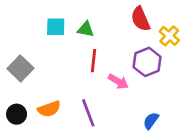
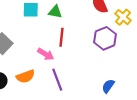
pink arrow: (118, 82) -> (46, 54), moved

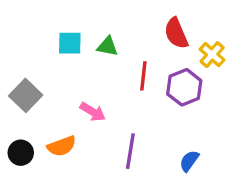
red line: (62, 37) -> (143, 76), moved
purple line: (57, 80) -> (130, 151), moved, turned 30

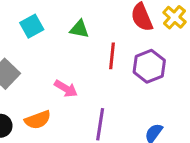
cyan square: (70, 43) -> (32, 26), moved, turned -30
yellow cross: (212, 55) -> (174, 17), moved

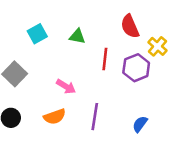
yellow cross: (174, 17) -> (157, 46), moved
orange semicircle: (38, 120) -> (55, 117), moved

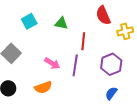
yellow cross: (157, 46) -> (125, 31), turned 35
purple hexagon: (136, 68) -> (111, 64), moved
purple line: (95, 117) -> (75, 65), moved

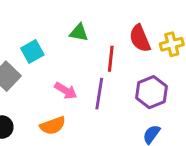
red semicircle: (103, 15) -> (140, 38), moved
cyan square: (29, 21) -> (32, 51), moved

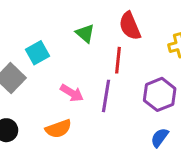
green triangle: (79, 33) -> (85, 33), turned 30
red semicircle: (140, 38) -> (130, 26), moved

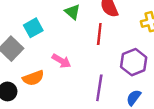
purple line: (106, 96) -> (99, 88), moved
orange semicircle: (58, 129) -> (33, 78), moved

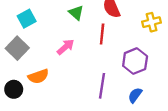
cyan square: (33, 28) -> (27, 19), moved
pink arrow: (61, 61) -> (66, 47), moved, turned -72

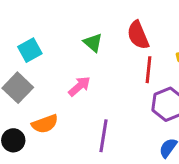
red line: (102, 34) -> (149, 70), moved
purple line: (102, 86) -> (103, 136), moved

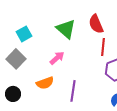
green triangle: (93, 43) -> (66, 29), size x1.5
orange semicircle: (45, 124) -> (45, 83), moved

